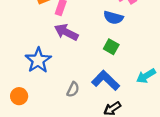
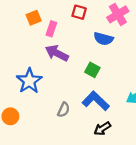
green square: (111, 47) -> (92, 70), moved

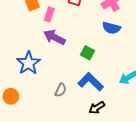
blue semicircle: (103, 39) -> (111, 28), moved

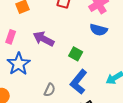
pink rectangle: (49, 14) -> (11, 37), moved
blue L-shape: (91, 82) -> (79, 82), turned -95

